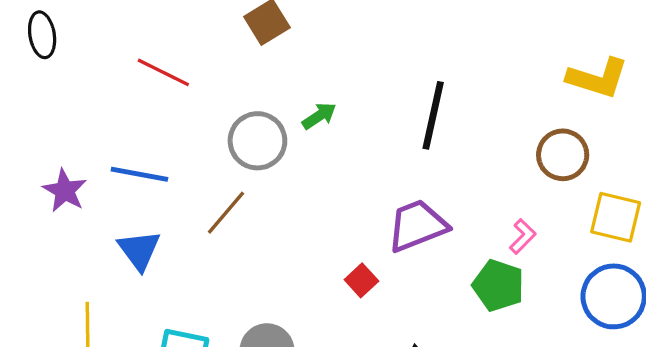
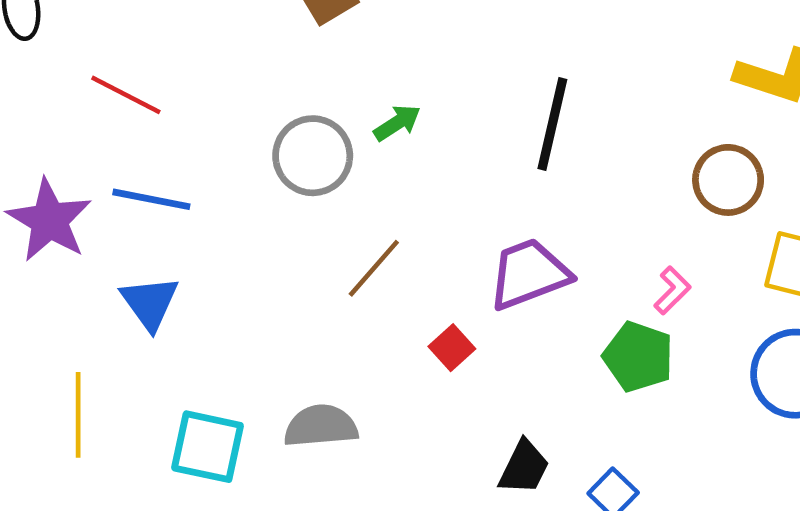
red line: (163, 72) -> (126, 95), moved
purple star: (65, 191) -> (49, 220), size x1.4
brown line: (226, 213) -> (374, 268), moved

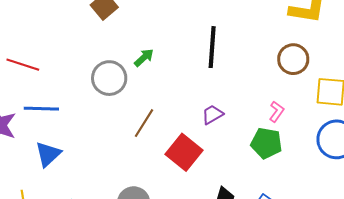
purple trapezoid: (529, 274) -> (212, 115), size x0.6
blue triangle: (150, 303) -> (48, 154), turned 32
red square: (452, 348) -> (184, 152), size x1.8

